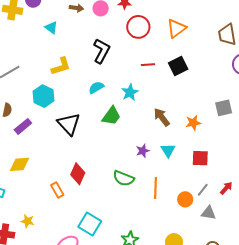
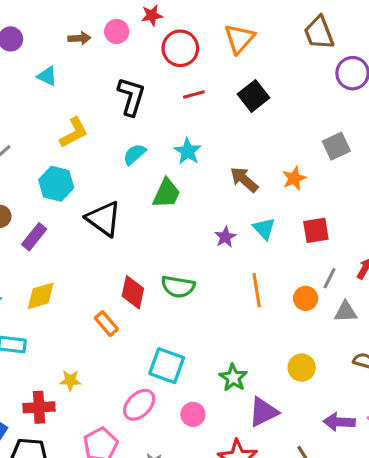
red line: (148, 65) -> (194, 95), moved
green semicircle: (124, 178) -> (178, 287), moved

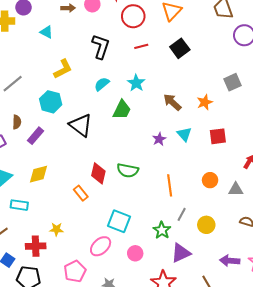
gray line: (330, 278) -> (182, 214), moved
orange line: (257, 290) -> (170, 185), moved

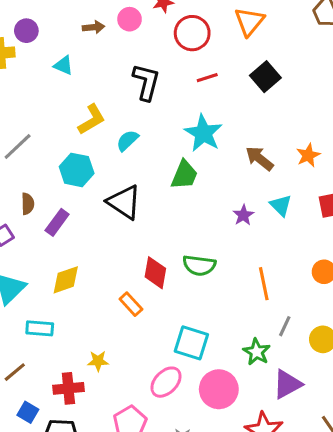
cyan star: (136, 83) -> (203, 133), size x1.4
cyan semicircle: (102, 84) -> (127, 140), moved
pink circle: (135, 253) -> (219, 389), size x1.6

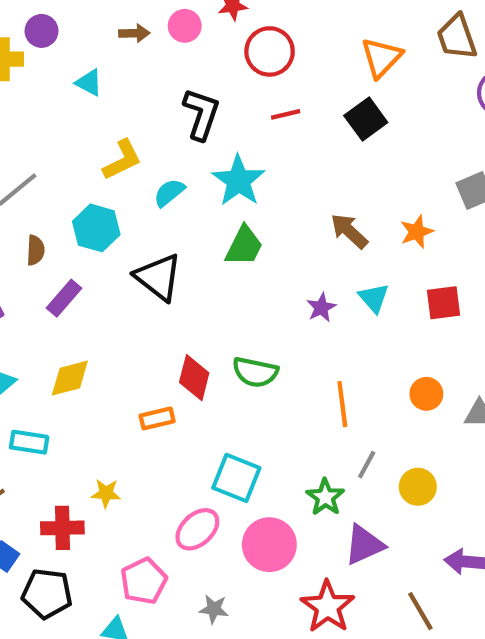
orange triangle: (249, 21) -> (381, 58), moved
cyan star: (203, 133) -> (239, 181), moved
brown semicircle: (28, 204) -> (36, 250), moved
orange rectangle: (131, 304) -> (157, 418), turned -65

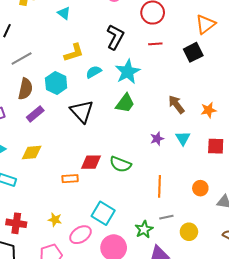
brown semicircle: (36, 250) -> (25, 89), size x1.5
red diamond: (194, 378) -> (91, 162), turned 65
gray line: (367, 465) -> (166, 217), turned 40
yellow star: (106, 493) -> (55, 220), moved

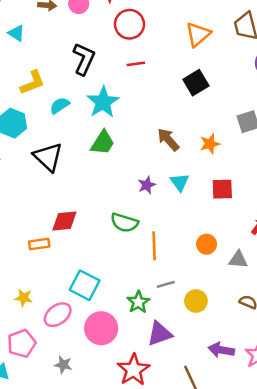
black square: (193, 52) -> (196, 83), moved
green semicircle: (120, 164) -> (124, 223), moved

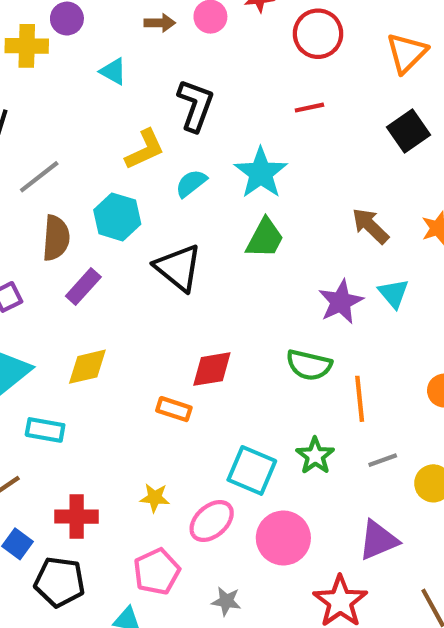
red circle: (129, 24) -> (318, 34), moved
black L-shape: (84, 59) -> (195, 105), moved
purple star: (147, 185) -> (341, 302), size x1.5
orange rectangle: (39, 244) -> (174, 409), turned 30
green star: (138, 302) -> (315, 456), moved

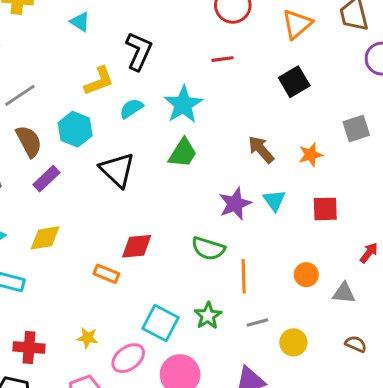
brown semicircle: (56, 238) -> (29, 141), turned -36

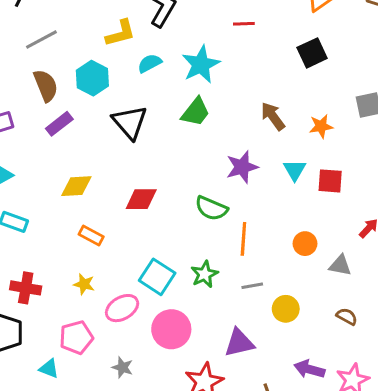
cyan triangle: (274, 200) -> (295, 170), moved
yellow diamond: (45, 238) -> (76, 186), moved
orange rectangle: (106, 274) -> (91, 236), moved

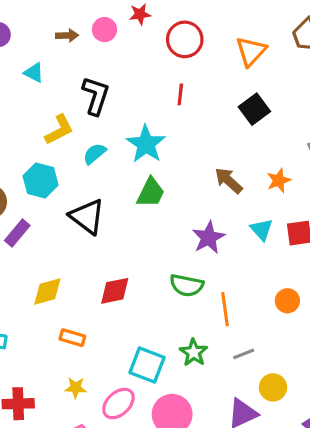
red line: (244, 24) -> (180, 94), turned -70
yellow circle: (286, 309) -> (273, 387), moved

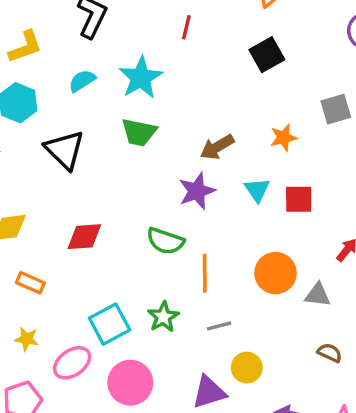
yellow L-shape: (59, 130) -> (25, 47), moved
brown arrow: (229, 181) -> (217, 147), moved, turned -80
green trapezoid: (151, 193) -> (139, 132), turned 68
orange circle: (287, 301) -> (276, 273), size x1.5
cyan square: (147, 365) -> (110, 324), turned 33

